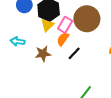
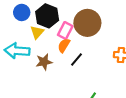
yellow triangle: (47, 25) -> (37, 32), moved
cyan arrow: (18, 41) -> (17, 51), size x1.6

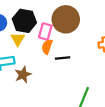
black line: (76, 59) -> (63, 58), turned 56
brown star: (44, 62) -> (23, 75), moved

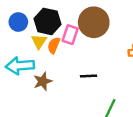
orange semicircle: (47, 47) -> (54, 45), moved
black line: (63, 58) -> (89, 76), moved

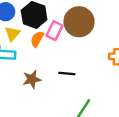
yellow triangle: (39, 41) -> (12, 34), moved
brown star: (43, 81) -> (32, 79), moved

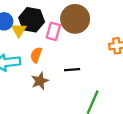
yellow triangle: (12, 34) -> (19, 30), moved
orange semicircle: (37, 39) -> (36, 55), moved

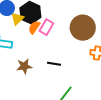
brown circle: (75, 19) -> (83, 28), moved
orange semicircle: (36, 55) -> (34, 27), moved

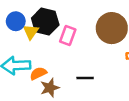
orange semicircle: (34, 27) -> (38, 73), moved, turned 40

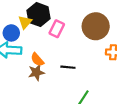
blue circle: (16, 21) -> (11, 33), moved
orange semicircle: (38, 73) -> (37, 60), moved, turned -112

